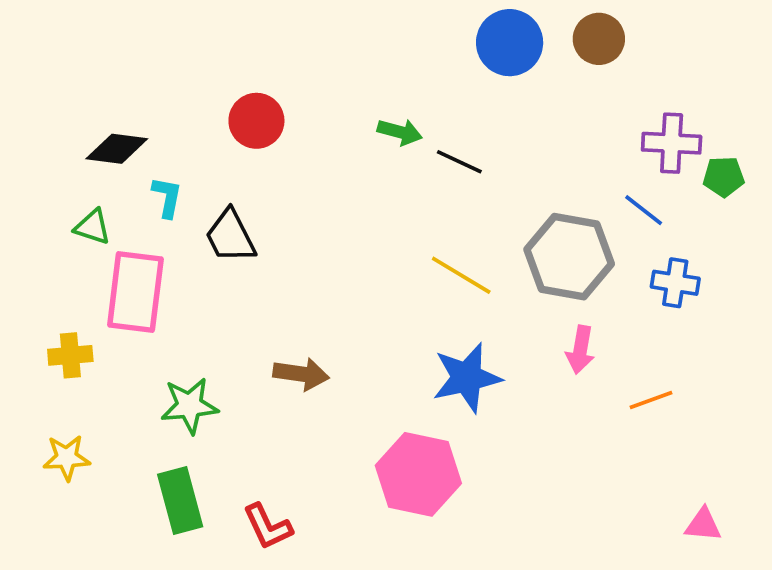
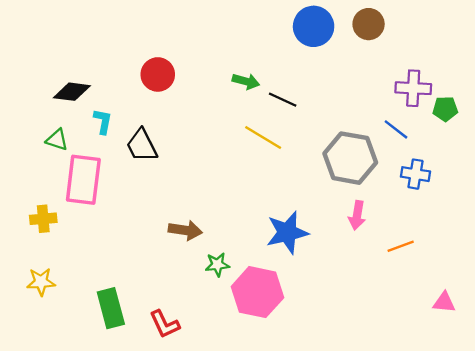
yellow line: (461, 275) -> (263, 137), moved
green star: (189, 406) -> (217, 265), moved, size x0.7
pink triangle: (703, 525) -> (444, 302), moved

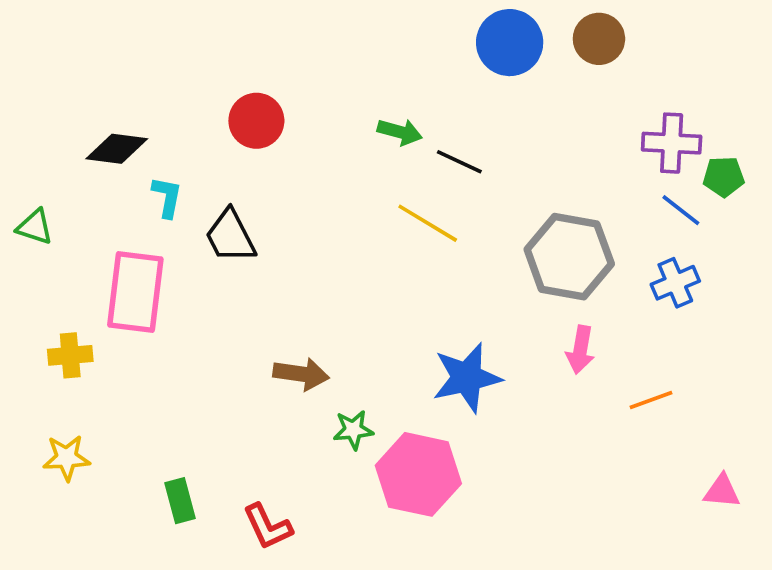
blue line: (396, 129) -> (681, 210), moved
green triangle: (57, 140) -> (35, 227), moved
blue cross: (415, 174) -> (675, 283), turned -32
green rectangle: (111, 308) -> (180, 501), size x0.7

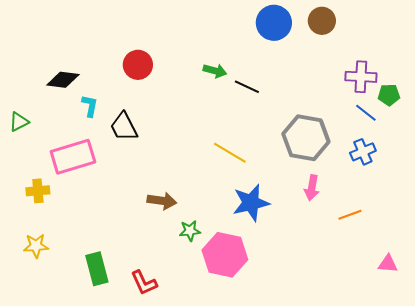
yellow line: (428, 223) -> (230, 153), moved
green triangle: (35, 227) -> (19, 122), turned -45
pink rectangle: (135, 292) -> (73, 157), turned 66
green rectangle: (180, 501) -> (97, 269), size x1.4

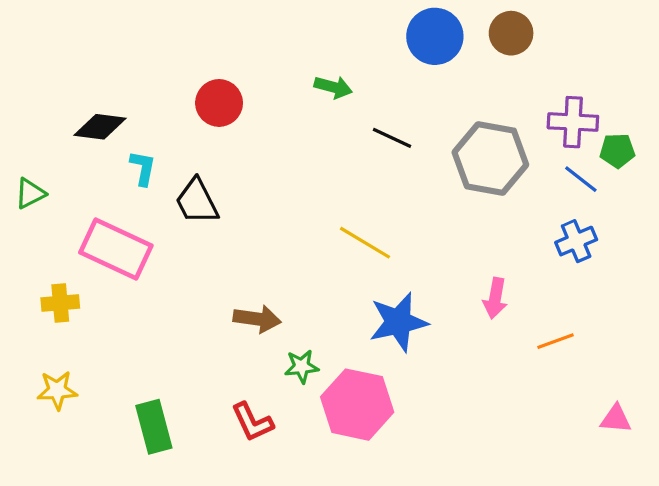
green arrow: (215, 71) -> (333, 87), moved
gray hexagon: (306, 138) -> (490, 159), moved
pink rectangle: (73, 157) -> (116, 249), turned 42
red L-shape: (144, 283) -> (252, 422), moved

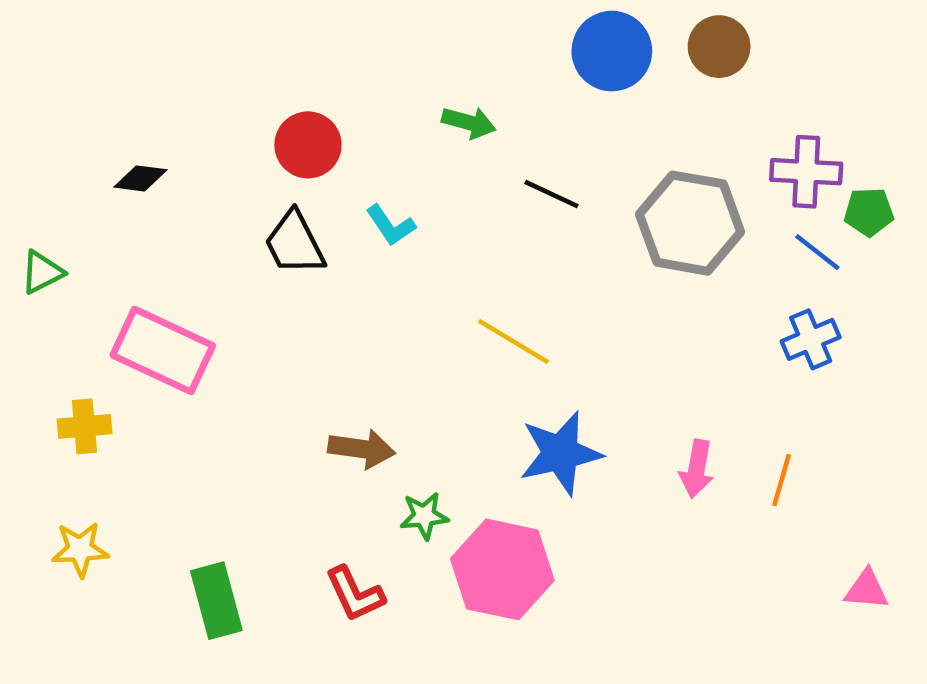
black diamond: (100, 127) -> (140, 178), size x0.7
cyan L-shape: (143, 168) -> (391, 225), moved, turned 135
black trapezoid: (197, 201) -> (295, 243), moved
pink arrow: (495, 298) -> (697, 469), moved
orange line: (555, 341) -> (782, 480), turned -54

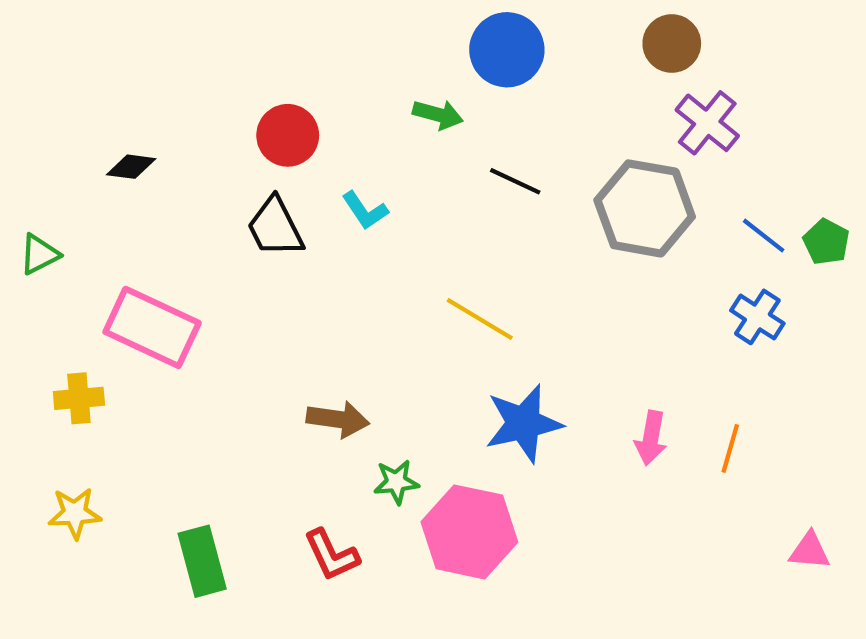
blue circle: (612, 51) -> (507, 50), moved
purple cross: (806, 172) -> (707, 123), moved, turned 36
green pentagon: (869, 212) -> (826, 242), moved, turned 30
blue cross: (811, 339) -> (757, 317), turned -34

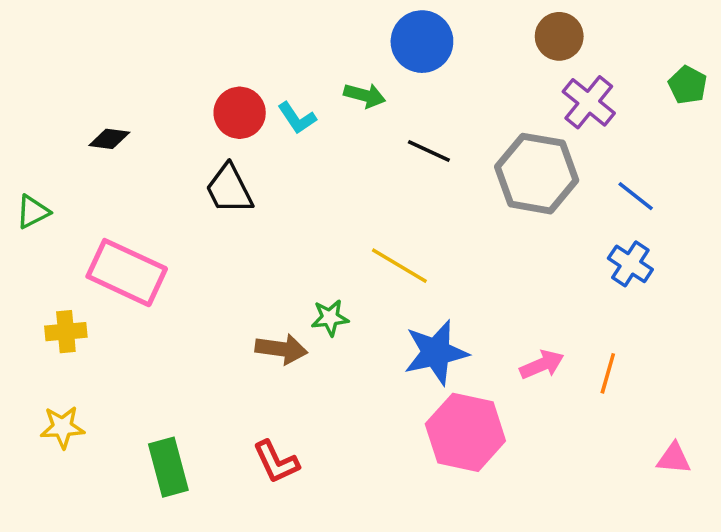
cyan L-shape: (365, 210) -> (297, 118), moved
green pentagon: (826, 242) -> (688, 85), moved
pink arrow: (651, 438) -> (542, 365), turned -123
green star: (396, 482) -> (330, 318), moved
pink hexagon: (469, 532) -> (465, 432), moved

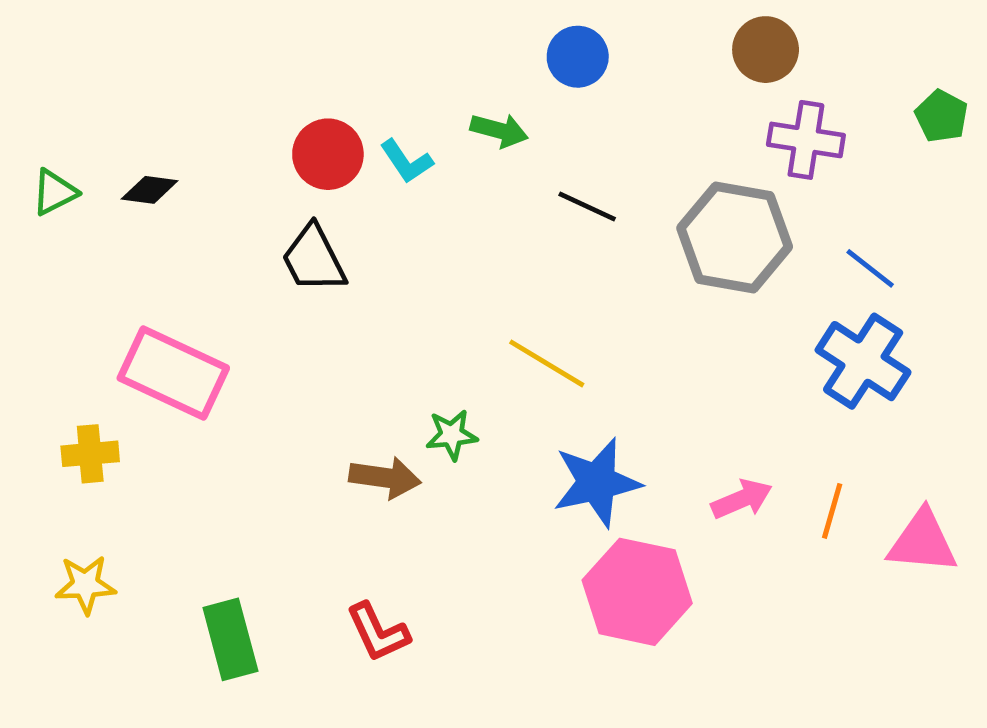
blue circle: (422, 42) -> (578, 57), size x0.7
purple cross: (589, 102) -> (806, 140), turned -30
green triangle: (33, 212) -> (54, 192), moved
blue cross: (630, 264) -> (863, 361), size x1.5
pink triangle: (674, 458) -> (923, 542), moved, size x1.5

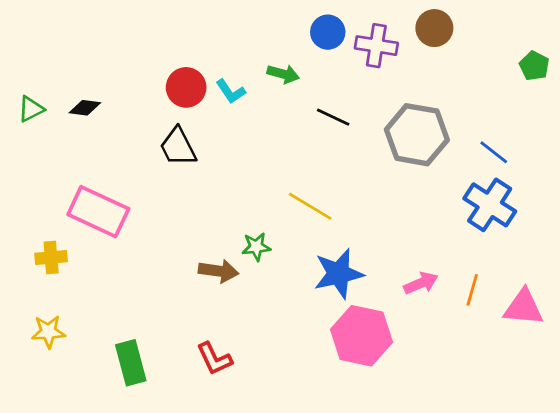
purple cross: (806, 140) -> (376, 46), moved

